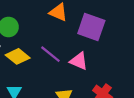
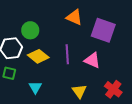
purple line: (50, 54) -> (67, 54), turned 48

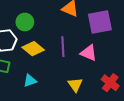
purple square: (103, 30) -> (100, 22), turned -30
cyan triangle: (35, 87) -> (30, 81), turned 40

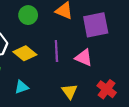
green circle: (25, 22) -> (28, 15), moved

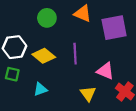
pink triangle: (84, 58) -> (105, 71), moved

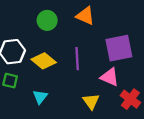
purple square: (114, 28) -> (119, 48), moved
cyan triangle: (40, 89) -> (40, 97), turned -32

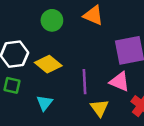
purple line: (77, 59) -> (84, 82), moved

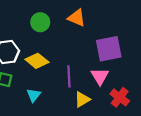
pink triangle: (120, 82) -> (100, 76), turned 36
yellow triangle: (99, 108) -> (82, 99), turned 35

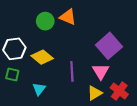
orange triangle: (77, 18) -> (68, 17), moved
purple square: (109, 49) -> (109, 46), turned -30
yellow triangle: (82, 99) -> (95, 93), moved

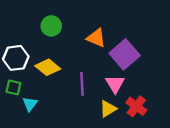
orange triangle: (68, 17) -> (96, 38), moved
cyan triangle: (39, 89) -> (30, 104), moved

